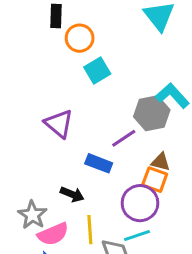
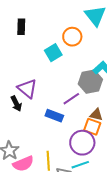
black rectangle: (56, 16) -> (21, 27), moved
orange circle: (80, 38) -> (72, 37), moved
black arrow: (72, 194) -> (16, 104), moved, turned 42

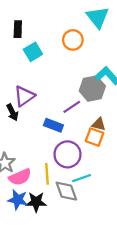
cyan square: (53, 53) -> (33, 52), moved
purple triangle: (27, 89) -> (24, 96), turned 45
purple circle: (82, 143) -> (67, 154), moved

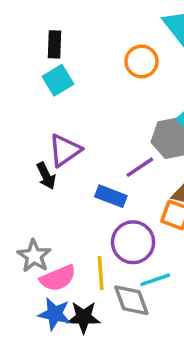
cyan square: (33, 52) -> (58, 80), moved

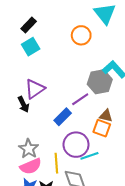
black rectangle: (55, 44) -> (29, 25), turned 42
blue rectangle: (111, 196) -> (63, 117), turned -66
gray star: (34, 256) -> (29, 149), moved
cyan line: (155, 280) -> (89, 156), moved

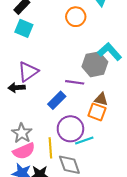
cyan square: (31, 47) -> (24, 28), turned -36
purple line: (80, 99) -> (75, 82), turned 42
black arrow: (23, 104) -> (17, 88), turned 112

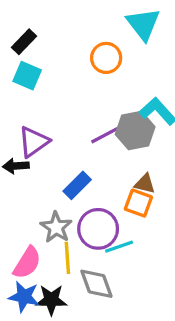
purple line: (75, 82) -> (105, 135), moved, turned -36
gray star: (22, 133) -> (56, 227), moved
pink semicircle: (24, 151) -> (27, 263), turned -35

